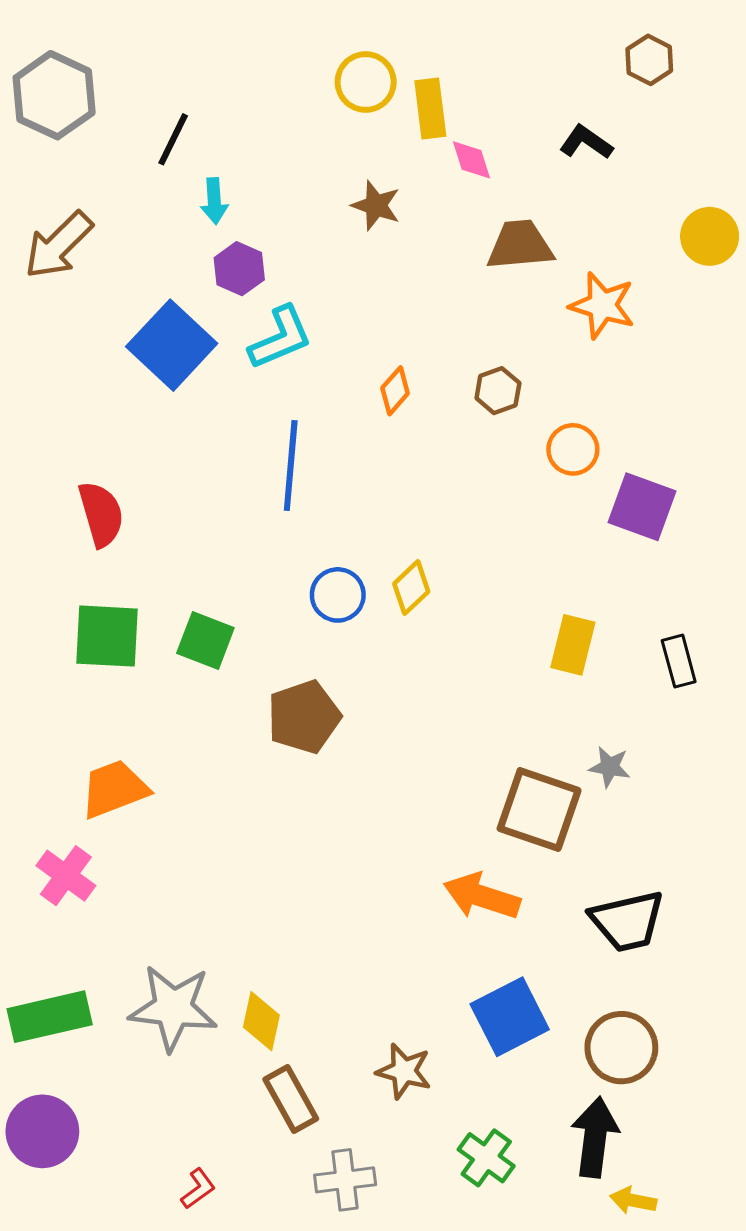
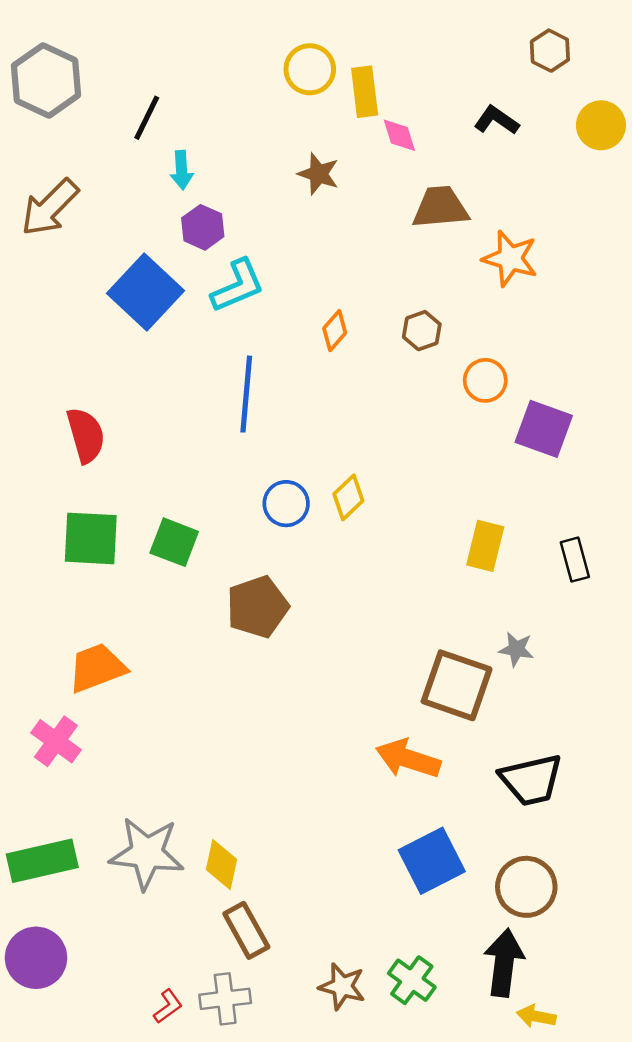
yellow circle: (710, 236) -> (601, 125), moved
brown star: (404, 1071) -> (342, 986), moved
gray cross: (345, 1180) -> (225, 999), moved

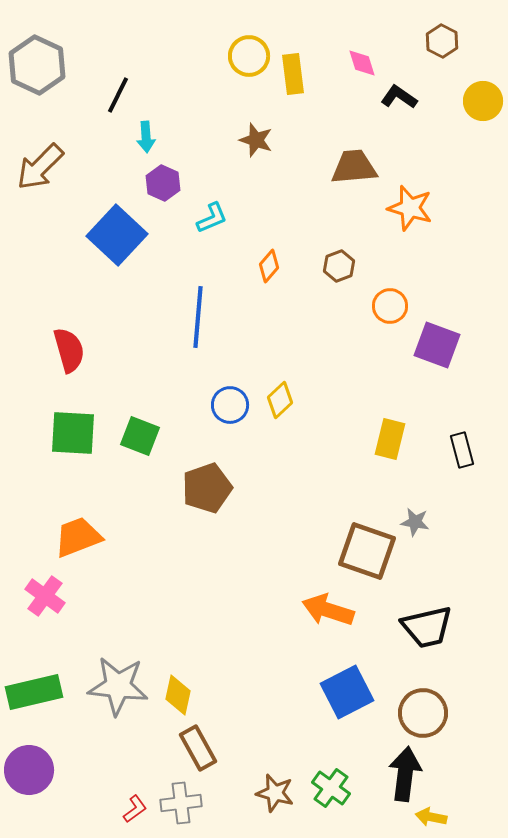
pink diamond: (399, 135) -> (362, 63), moved
cyan L-shape: (238, 286) -> (212, 218), moved, size x0.7

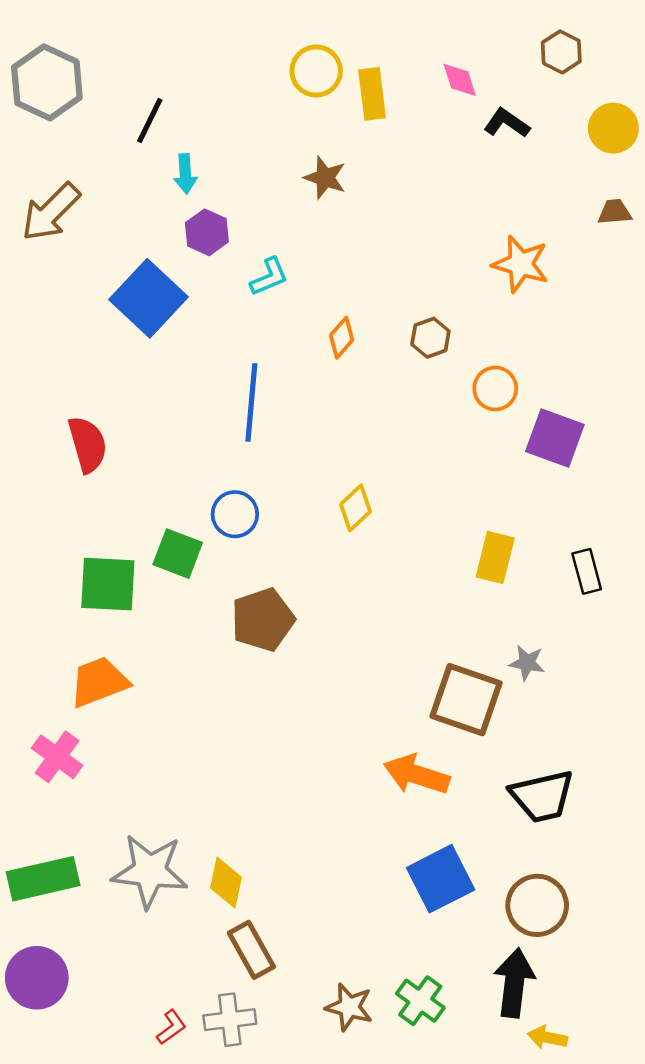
brown trapezoid: (354, 167) -> (615, 212), moved, size x0.6
blue circle: (230, 405) -> (235, 514), moved
green square: (73, 433) -> (108, 584), moved

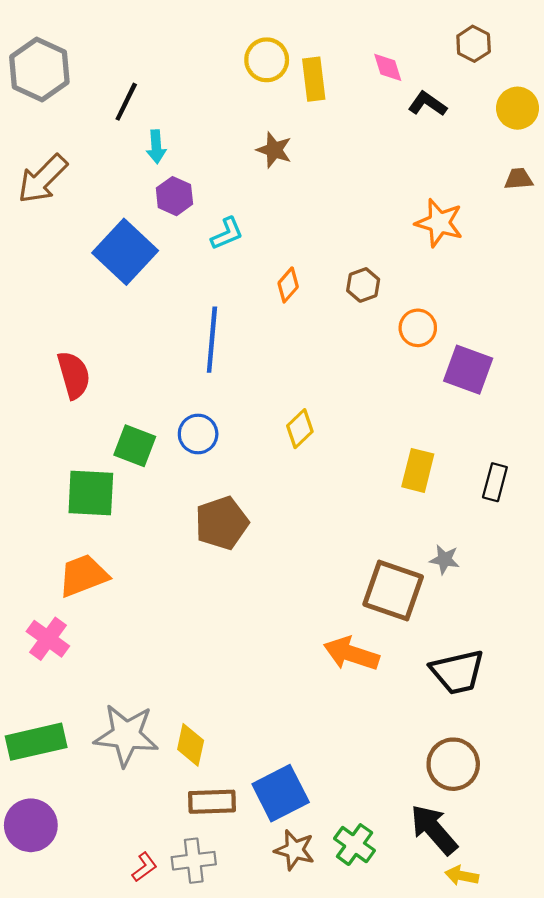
green square: (178, 554) -> (135, 446), moved
black rectangle: (587, 571) -> (495, 482), turned 30
blue square: (441, 879) -> (281, 793), moved
brown rectangle: (251, 950) -> (212, 802), turned -63
black arrow: (514, 983) -> (434, 830), turned -48

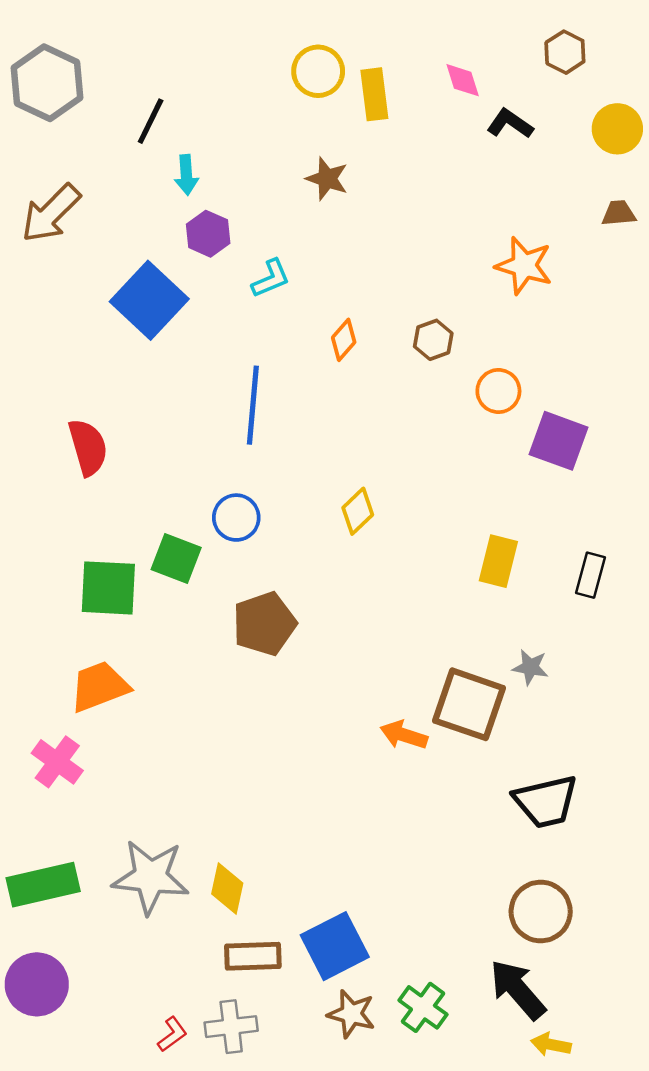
green square: (135, 446) -> (176, 559), moved
orange arrow: (351, 654) -> (404, 735), moved, size x0.7

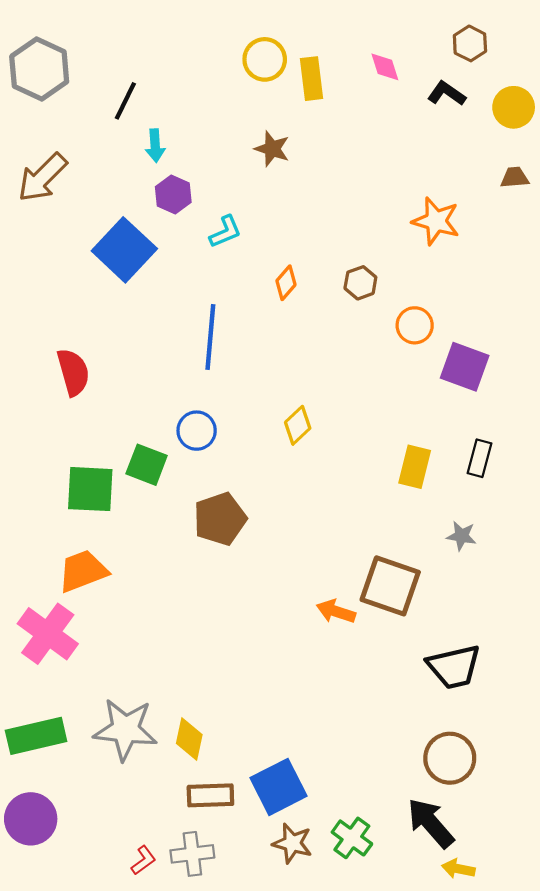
black L-shape: (510, 124) -> (447, 93), moved
black rectangle: (591, 575) -> (480, 458), moved
gray star: (530, 667) -> (461, 536), moved
pink cross: (57, 762) -> (48, 634), size x1.4

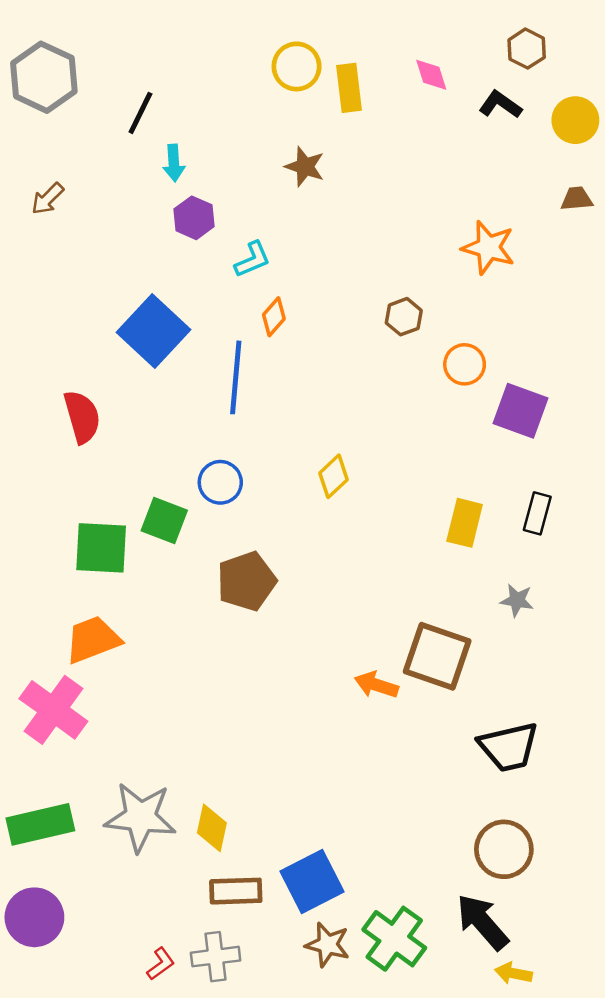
brown arrow: (42, 177) -> (47, 199), size x0.6
blue square: (124, 250) -> (154, 331), moved
orange diamond: (286, 283) -> (274, 317), moved
green cross: (352, 838) -> (394, 939), size x1.4

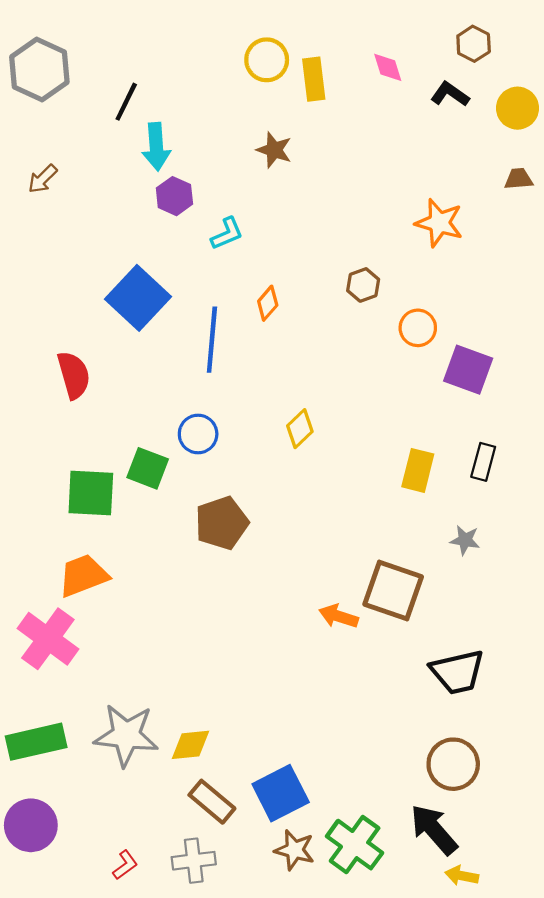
cyan arrow: (174, 163) -> (156, 147), size x1.4
orange diamond: (274, 317) -> (268, 303), moved
yellow diamond: (212, 828) -> (191, 745), turned 72
brown rectangle: (236, 891) -> (212, 802), turned 42
red L-shape: (161, 964) -> (125, 865), moved

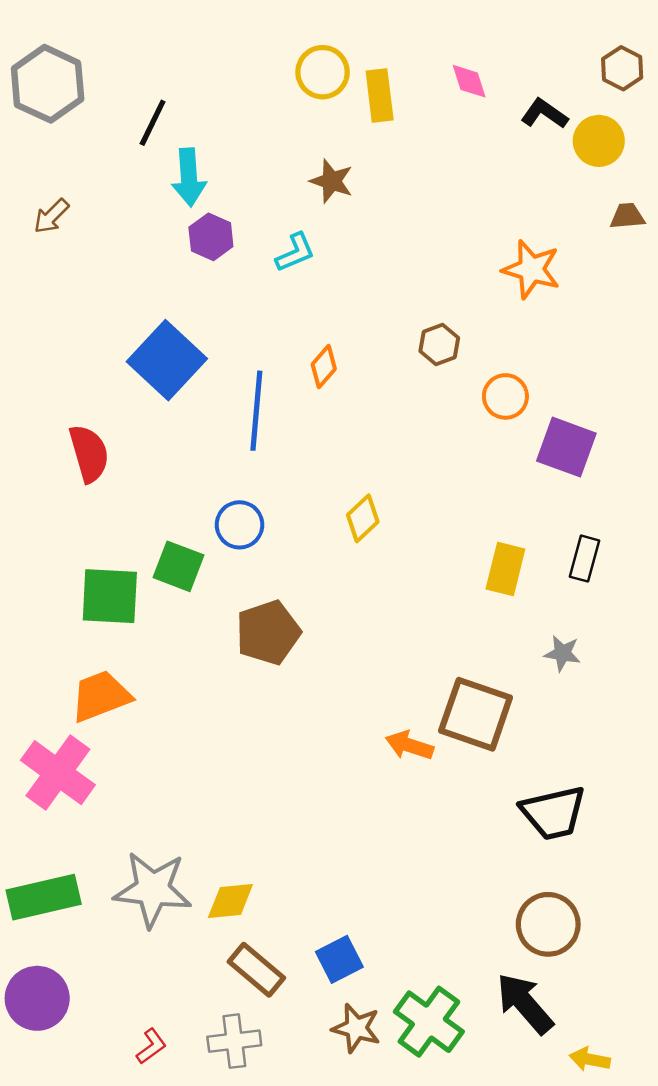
brown hexagon: (474, 44) -> (622, 68), moved
yellow circle: (517, 108) -> (599, 141), moved
cyan L-shape: (227, 234) -> (295, 252), moved
blue square: (281, 793) -> (339, 959), size x0.7
yellow arrow: (462, 876) -> (590, 1059), moved

